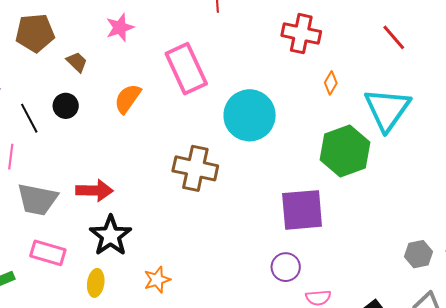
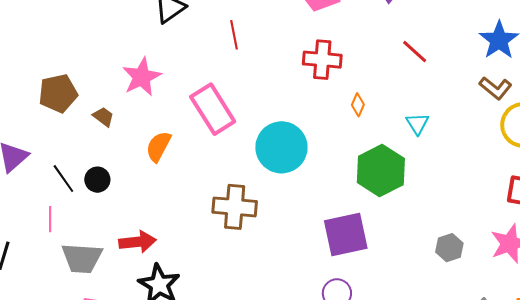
pink star: (120, 27) -> (142, 77), size x1.4
black circle: (66, 106) -> (97, 180), moved
cyan triangle: (387, 109) -> (417, 124), size x0.5
gray hexagon: (418, 254) -> (449, 248), moved

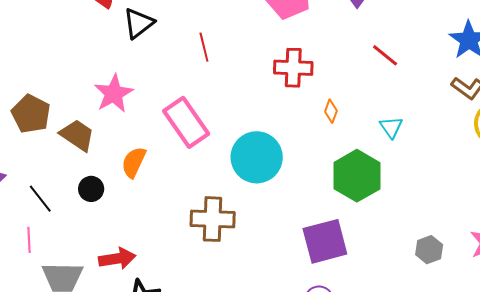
brown pentagon: (58, 93) -> (31, 114), turned -30
brown trapezoid: (103, 117) -> (77, 135), size x1.6
black circle: (97, 180) -> (91, 189), moved

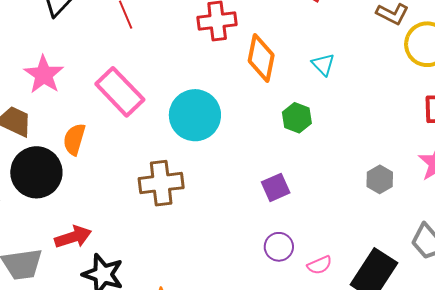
orange diamond: (331, 111) -> (261, 58), size x2.0
green hexagon: (357, 176) -> (297, 118), size x0.6
black circle: (91, 189) -> (36, 172), size x2.0
purple square: (325, 241) -> (276, 187), size x0.6

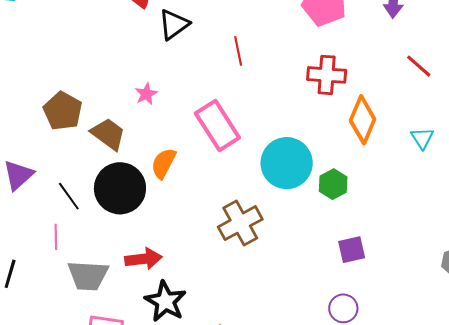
pink star: (44, 75) -> (146, 94), size x0.6
green hexagon: (297, 118) -> (333, 184), moved
brown cross: (161, 183) -> (240, 223), turned -33

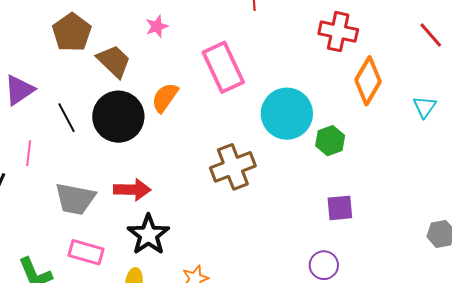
pink line: (56, 237) -> (29, 153), moved

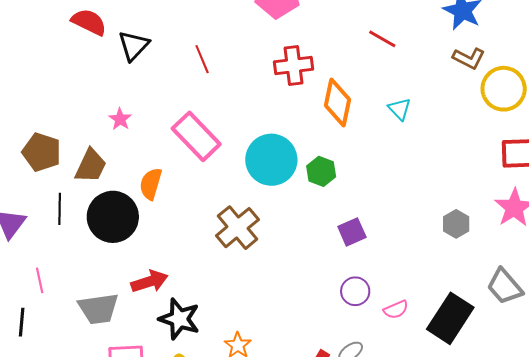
brown trapezoid: (114, 61) -> (91, 166), turned 90
black line: (67, 118) -> (60, 209), moved, turned 48

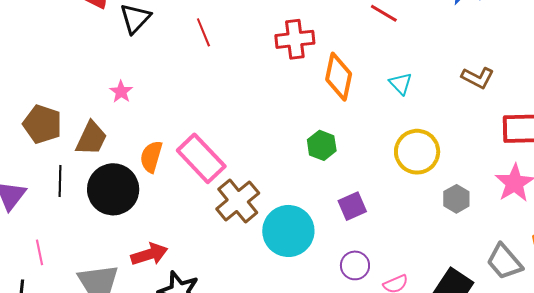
brown L-shape: (469, 58) -> (478, 78), moved
yellow circle: (504, 89) -> (417, 152), moved
pink rectangle: (196, 136) -> (201, 158), moved
cyan circle: (271, 160) -> (288, 231), moved

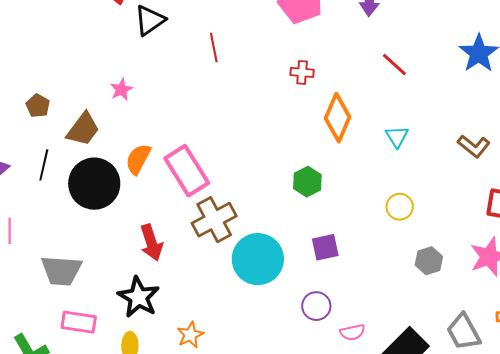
red cross: (295, 39) -> (302, 72), size x0.6
brown pentagon: (42, 124) -> (38, 106), size x0.6
yellow circle: (417, 152) -> (400, 207), size x0.6
red arrow: (149, 254) -> (151, 243), moved, turned 78

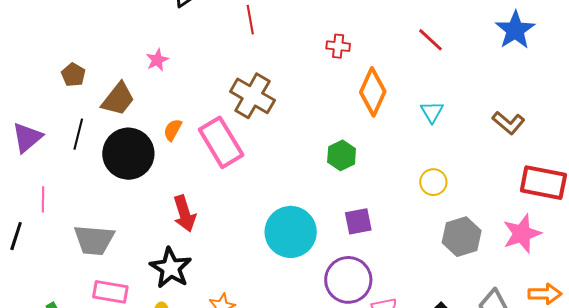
orange semicircle: (138, 159) -> (173, 130), size x0.7
brown cross: (214, 220) -> (252, 96), moved, turned -33
gray hexagon: (429, 261) -> (462, 237), size x1.4
purple circle: (316, 306) -> (348, 280), size x1.6

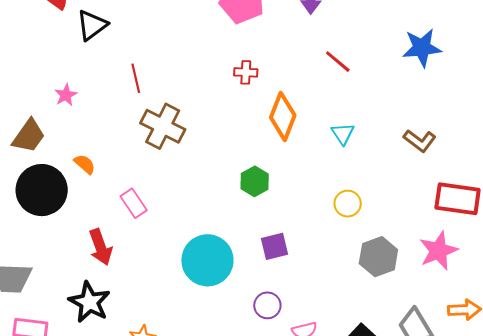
red line: (250, 20) -> (136, 78), moved
blue star: (515, 30) -> (422, 48), turned 30
orange semicircle: (173, 130) -> (85, 164), turned 105
pink rectangle: (221, 142) -> (134, 203), moved, size x0.6
purple circle: (348, 280) -> (267, 305), size x0.6

